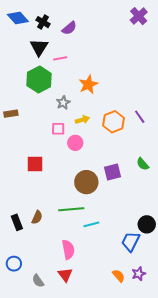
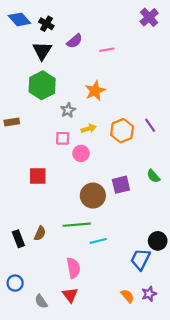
purple semicircle: (69, 28) -> (74, 41), moved
pink line: (60, 58) -> (107, 50), moved

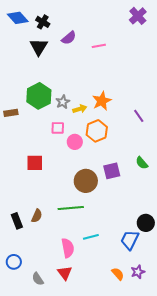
green hexagon: (42, 85) -> (39, 96), moved
orange star: (95, 91) -> (102, 101), moved
yellow arrow: (89, 129) -> (80, 109), moved
orange hexagon: (122, 131) -> (97, 131), moved
cyan line: (98, 241) -> (91, 237), moved

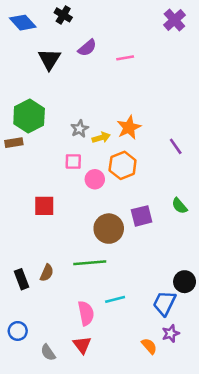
black cross: (43, 22) -> (63, 15), moved
green hexagon: (39, 96) -> (29, 116), moved
purple star: (138, 272) -> (171, 333), moved

